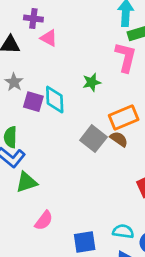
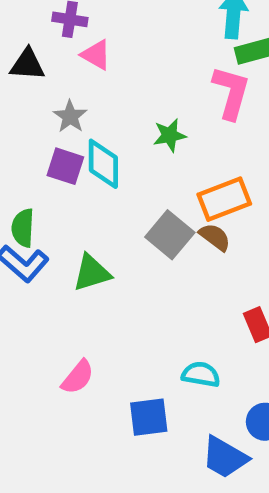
gray star: (14, 82) -> (70, 116), moved
green triangle: (26, 182) -> (92, 273), moved
cyan semicircle: (123, 231) -> (201, 374), moved

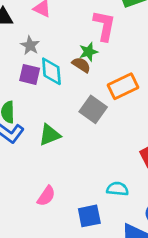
pink L-shape: (231, 92) -> (104, 26), moved
brown semicircle: (215, 237) -> (81, 65), moved

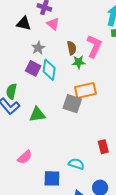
brown semicircle: (81, 65) -> (72, 48), moved, turned 32
orange rectangle: (123, 86) -> (85, 90), moved
gray square: (93, 109) -> (72, 104), turned -30

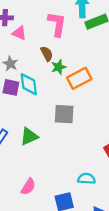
pink L-shape: (94, 46) -> (57, 24), moved
orange rectangle: (85, 90) -> (79, 78), moved

